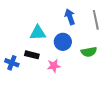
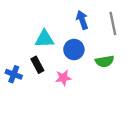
black rectangle: (32, 55) -> (37, 65), turned 48

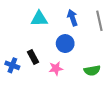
cyan triangle: (44, 39) -> (39, 19), moved
green semicircle: (105, 61) -> (92, 70), moved

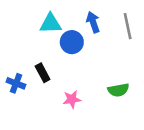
blue circle: (65, 44) -> (72, 42), moved
pink star: (56, 68) -> (72, 99), moved

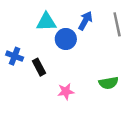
blue arrow: (93, 22) -> (85, 21), turned 48
blue cross: (16, 83) -> (15, 56), moved

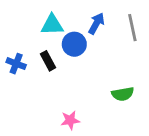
black rectangle: (39, 67) -> (48, 61), moved
pink star: (66, 91) -> (70, 120), moved

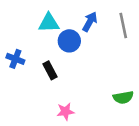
black rectangle: (48, 61) -> (50, 70), moved
green semicircle: (123, 94) -> (123, 97), moved

